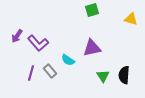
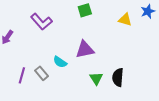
purple L-shape: (38, 43) -> (41, 22), moved

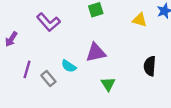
purple line: (22, 75) -> (27, 69), moved
black semicircle: (118, 77) -> (150, 66), moved

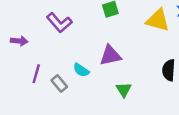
yellow triangle: (140, 20) -> (158, 20), size x1.5
purple arrow: (11, 39) -> (19, 41), turned -119

